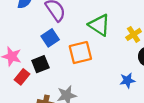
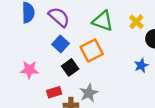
black square: (40, 64) -> (70, 67), moved
red rectangle: (22, 77) -> (54, 92), moved, turned 48

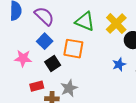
yellow cross: (136, 22) -> (116, 24), size x1.5
orange square: (92, 51) -> (73, 49), turned 35
pink star: (29, 70) -> (23, 58), moved

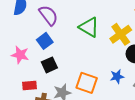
orange square: (73, 49) -> (87, 83), moved

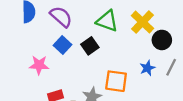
black square: (49, 65) -> (90, 46), moved

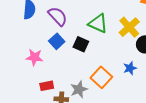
black square: (90, 46) -> (81, 44), turned -35
orange square: (116, 81) -> (101, 77), turned 30

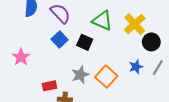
pink star: (34, 57) -> (21, 57), moved, turned 30
gray star: (79, 89) -> (80, 75), moved

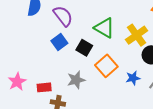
pink star: (21, 57) -> (17, 82), moved
orange square: (106, 77) -> (106, 66), moved

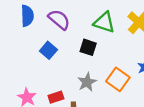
blue square: (59, 42) -> (48, 50), moved
orange square: (106, 66) -> (118, 79), moved

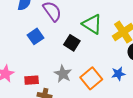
gray star: (87, 82) -> (63, 74), turned -30

